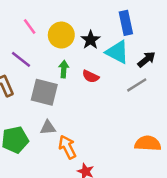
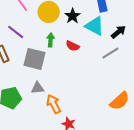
orange semicircle: (148, 143) -> (120, 101), turned 135

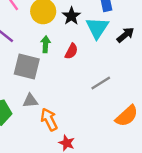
cyan triangle: (95, 26) -> (97, 28), turned 35
red semicircle: (73, 46) -> (71, 51), turned -88
gray line: (111, 53) -> (101, 83), moved

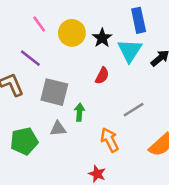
green arrow: (46, 44) -> (79, 112), moved
orange arrow: (49, 119) -> (110, 140), moved

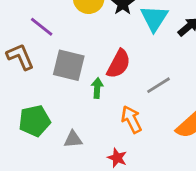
red semicircle: (102, 76) -> (119, 64), moved, size x1.5
gray triangle: (58, 129) -> (73, 139), moved

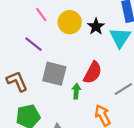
brown L-shape: (20, 57) -> (17, 81), moved

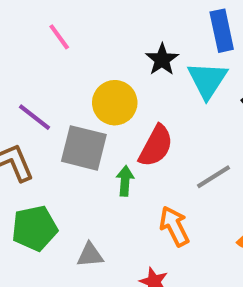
yellow circle: (70, 22) -> (115, 103), moved
purple line: (34, 44) -> (35, 117), moved

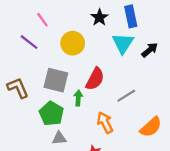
black star: (162, 60) -> (99, 17), moved
yellow circle: (115, 103) -> (73, 43), moved
purple line: (35, 117) -> (29, 42), moved
green pentagon: (35, 228) -> (51, 114), moved, turned -30

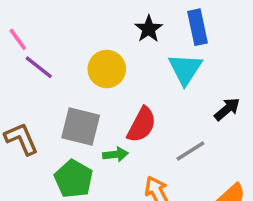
pink line: (42, 20) -> (18, 39), moved
black arrow: (150, 50) -> (227, 109), moved
green arrow: (78, 98) -> (115, 154), turned 80

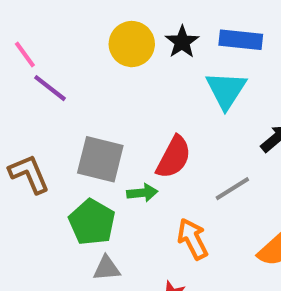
blue rectangle: (197, 27) -> (241, 40), turned -72
yellow circle: (107, 69) -> (132, 44), moved

